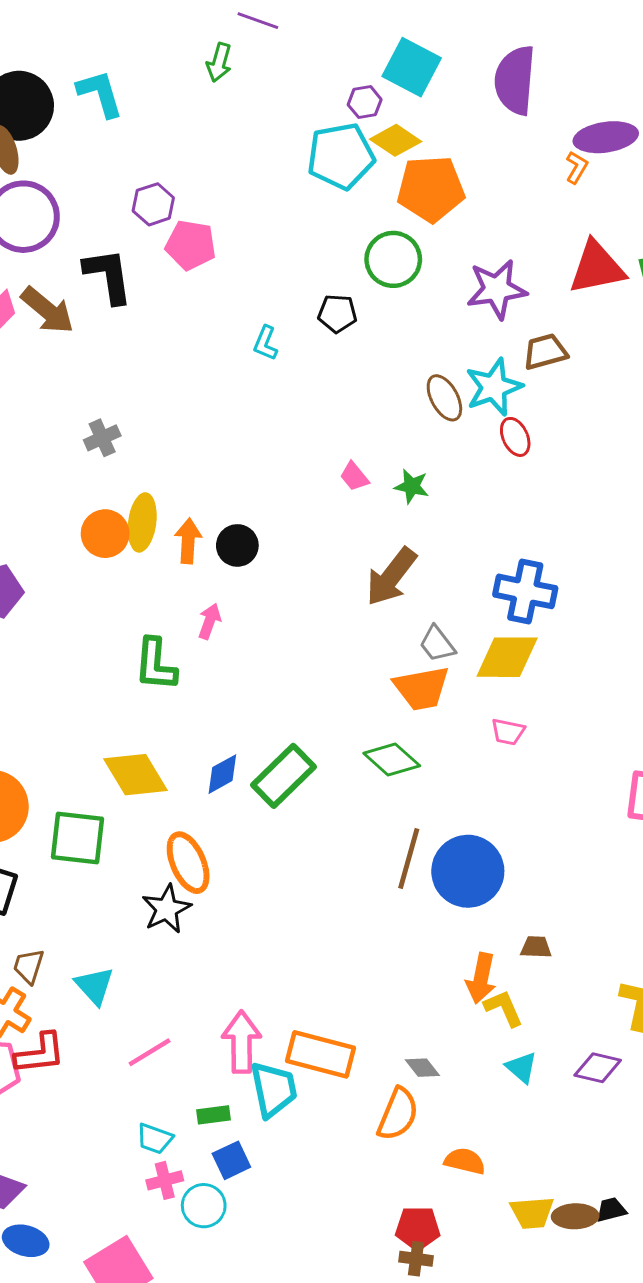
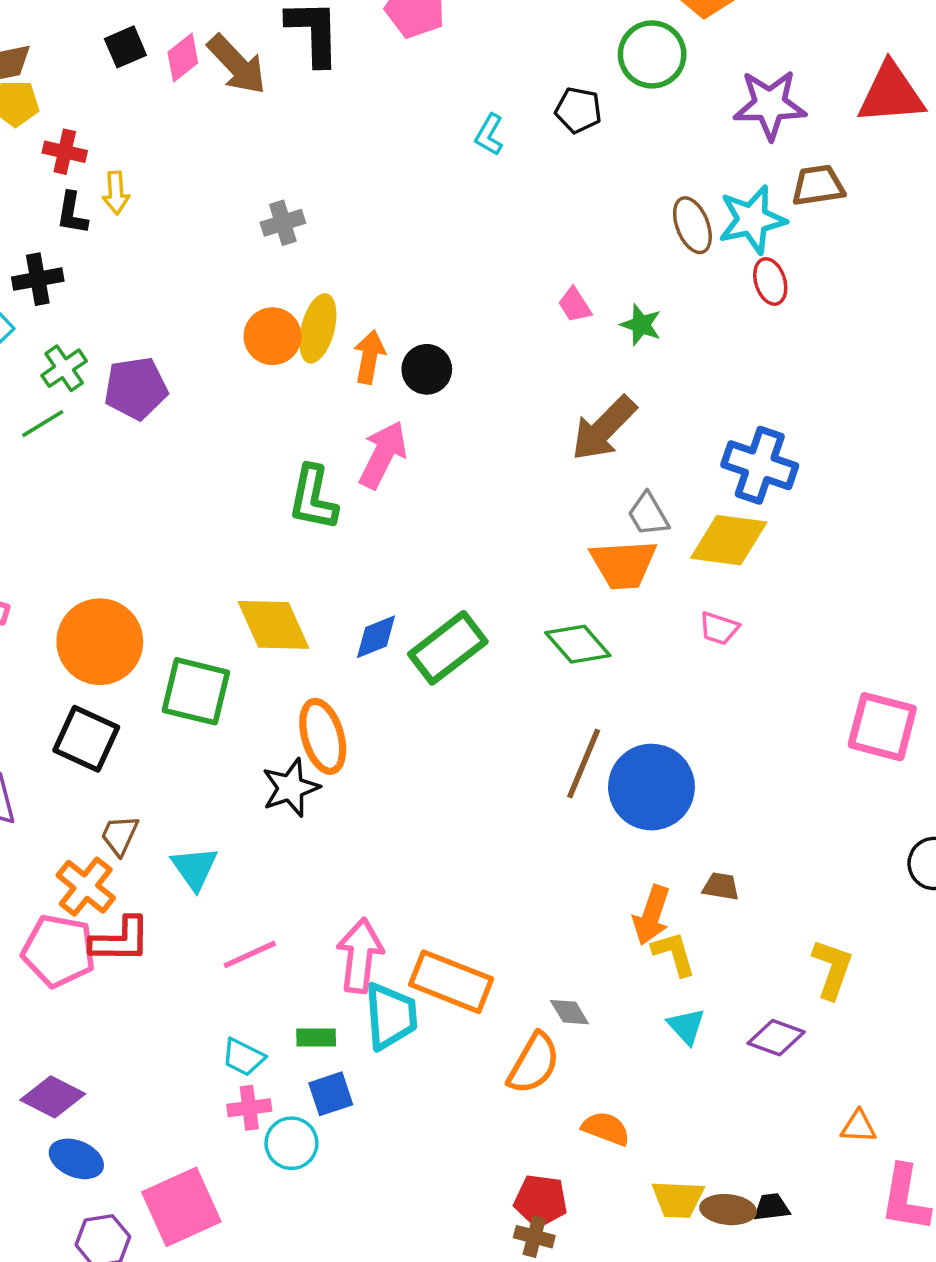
pink arrow: (209, 621) -> (383, 455), size x1.6

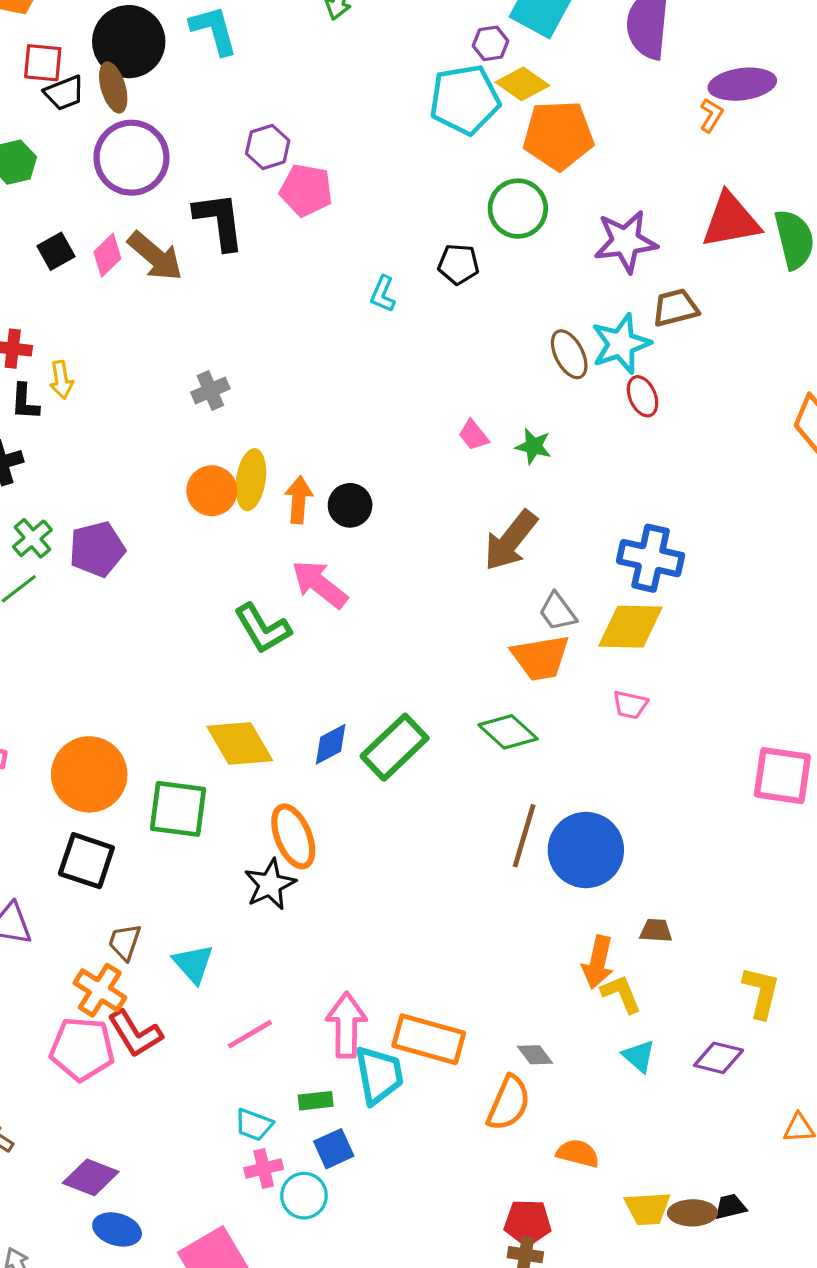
pink arrow: (383, 455) -> (320, 584), turned -72
green L-shape: (313, 498) -> (263, 629), turned -36
red L-shape: (120, 940) -> (135, 1034), turned 64

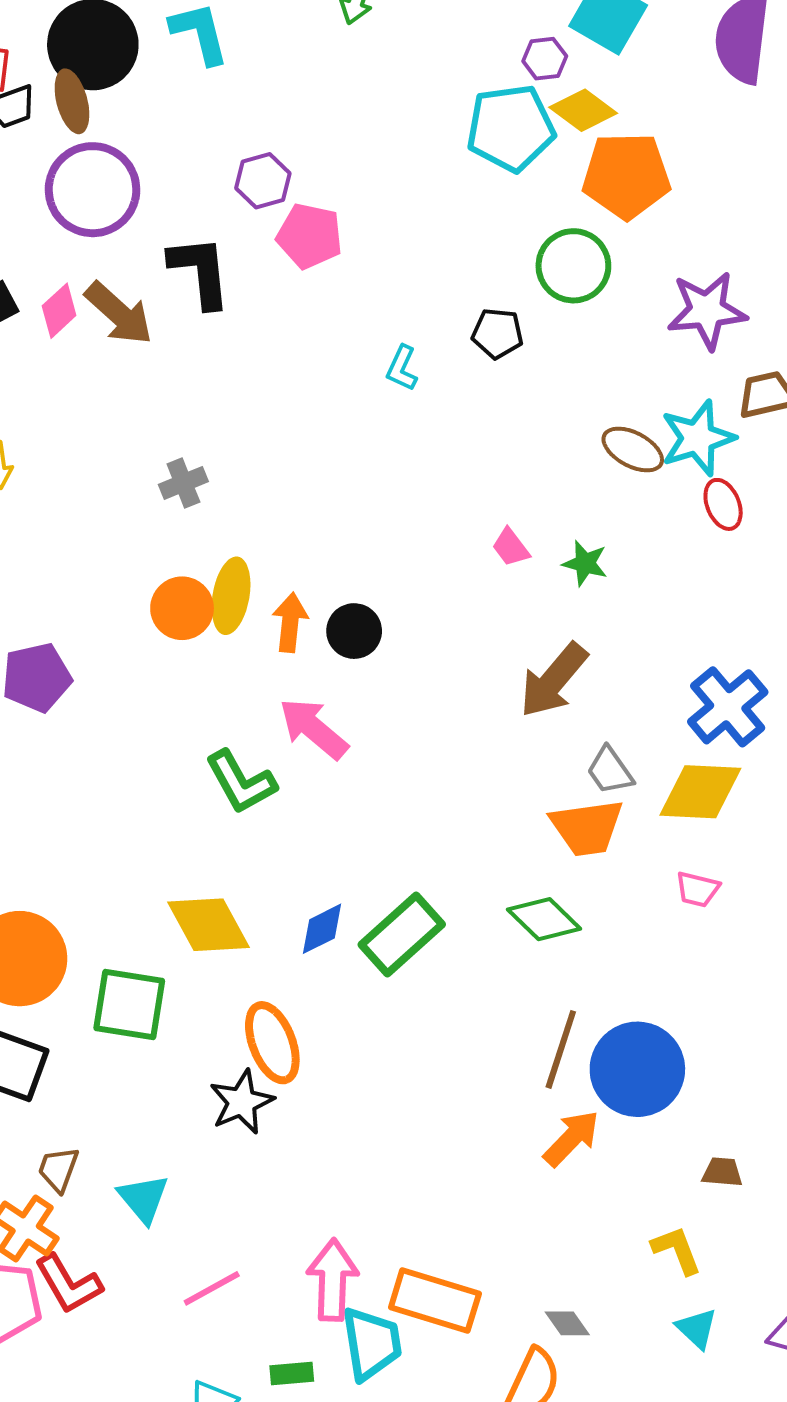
brown ellipse: (569, 354) -> (633, 449), turned -36
blue cross: (651, 558) -> (728, 707), turned 36
orange arrow: (598, 962) -> (571, 1138), moved, turned -150

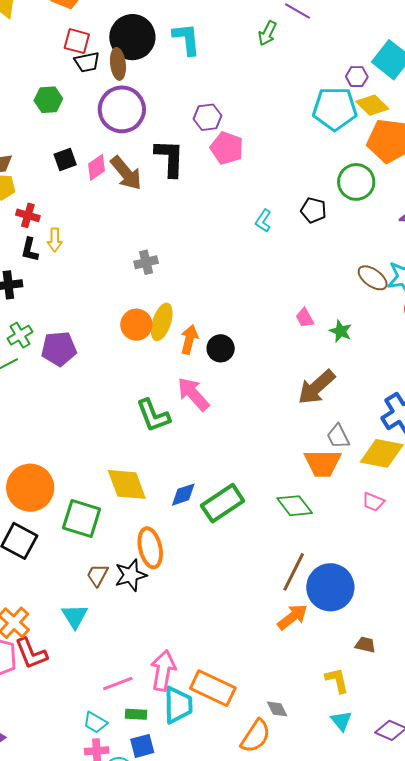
brown trapezoid: (58, 1169) -> (98, 575), moved
pink line: (212, 1288) -> (118, 683), moved

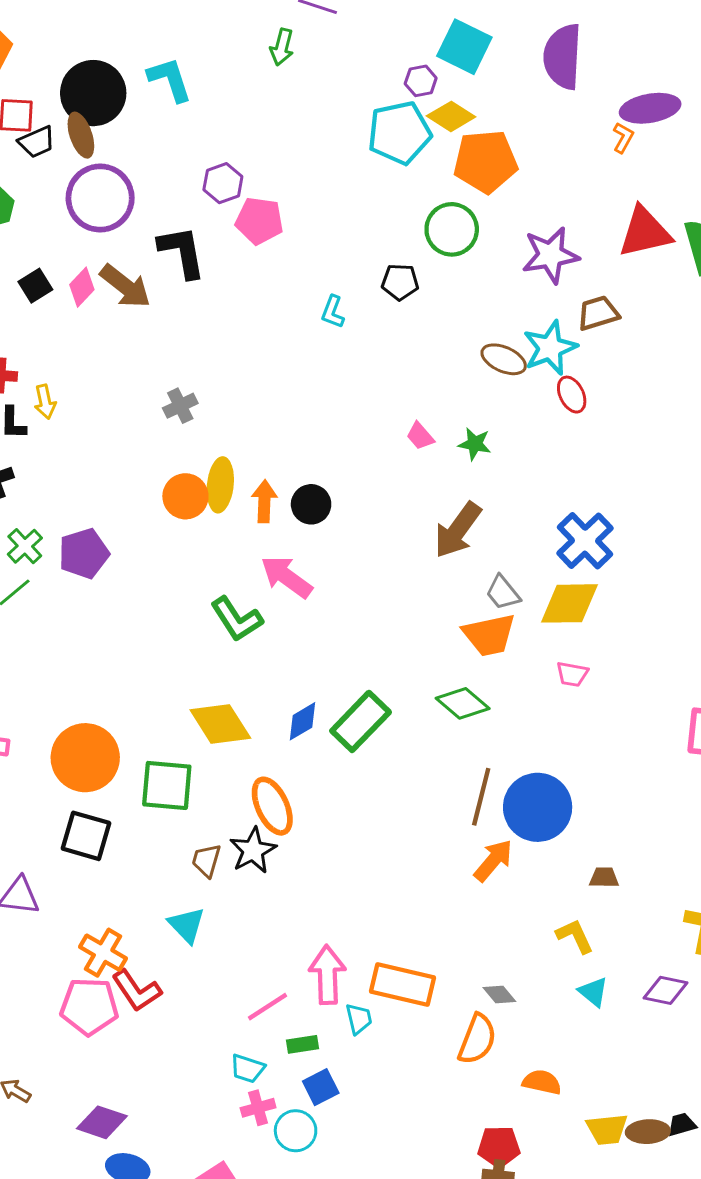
cyan trapezoid: (178, 705) -> (359, 1019), size x0.6

